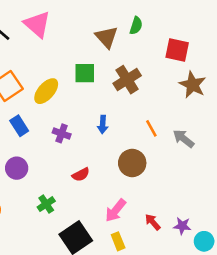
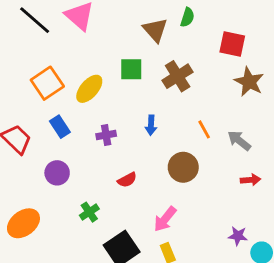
purple cross: (62, 133) -> (106, 135), turned -30
red arrow: (153, 222) -> (250, 180), moved, turned 126

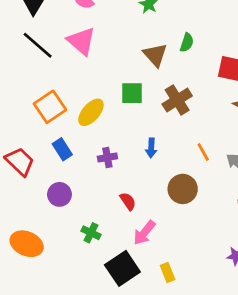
red semicircle: (127, 180) -> (128, 201), turned -96
green cross: (89, 212) -> (91, 233), turned -30
pink arrow: (165, 219) -> (144, 233), moved
orange ellipse: (23, 223) -> (27, 244), turned 60

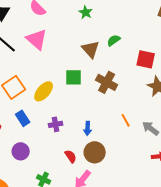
green semicircle: (187, 43) -> (114, 40), turned -144
brown cross: (177, 100) -> (107, 82), turned -30
blue arrow: (151, 148) -> (88, 128), moved
brown circle: (183, 189) -> (95, 152), moved

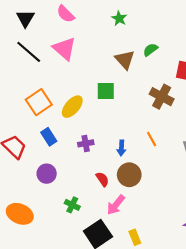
brown cross: (107, 82) -> (162, 97), moved
orange line: (126, 120) -> (152, 139), moved

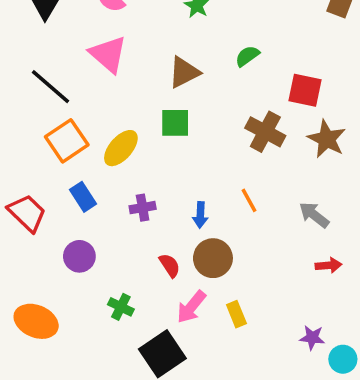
black line: (29, 52) -> (51, 87), moved
brown triangle: (125, 60) -> (184, 72), moved, turned 45
yellow rectangle: (135, 237) -> (236, 314), moved

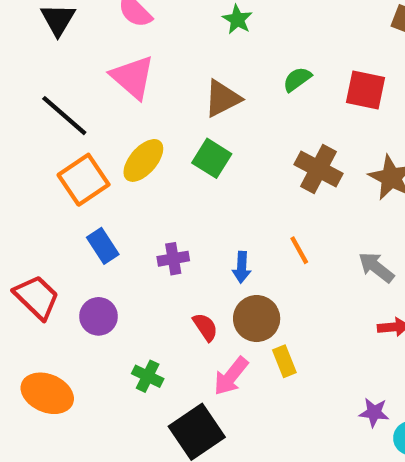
red square: (305, 90) -> (365, 90), moved
green square: (175, 123) -> (212, 158), turned 32
yellow ellipse: (121, 148) -> (143, 160), moved
red trapezoid: (27, 213) -> (37, 297), moved
yellow rectangle: (236, 314) -> (284, 361), moved

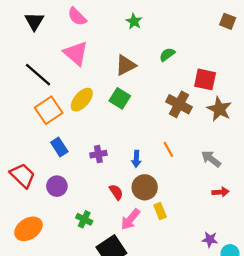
red square: (365, 90) -> (205, 79), moved
orange ellipse: (47, 393) -> (28, 229), turned -56

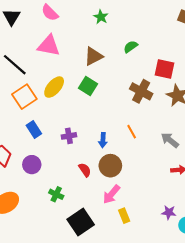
pink triangle: (76, 53) -> (49, 46), turned -30
yellow rectangle: (160, 211) -> (124, 216), moved
pink arrow: (130, 219) -> (111, 194), moved

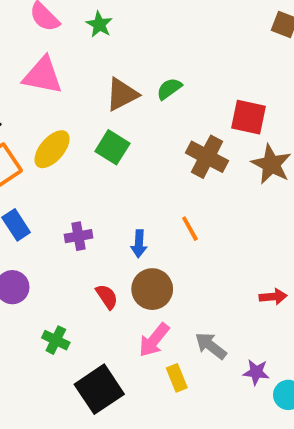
green star: (101, 17) -> (99, 24), moved
green semicircle: (131, 47) -> (169, 89), moved
gray arrow: (170, 140) -> (211, 346), moved

